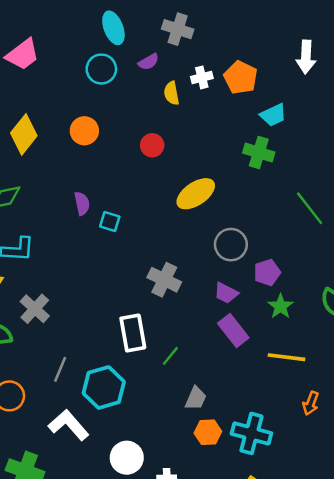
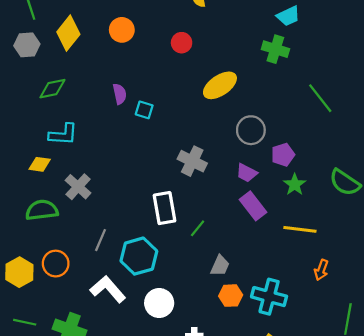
white circle: (127, 458) -> (159, 303), moved

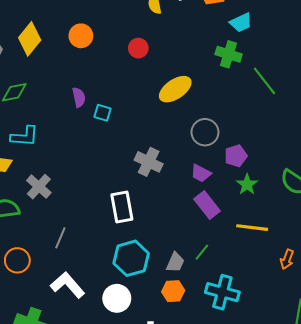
green line: (320, 98) -> (264, 81), moved
green line: (198, 228) -> (202, 252), moved
cyan hexagon: (139, 256) -> (131, 258), moved
orange arrow: (321, 270) -> (287, 259), moved
orange hexagon: (231, 296) -> (173, 291), moved

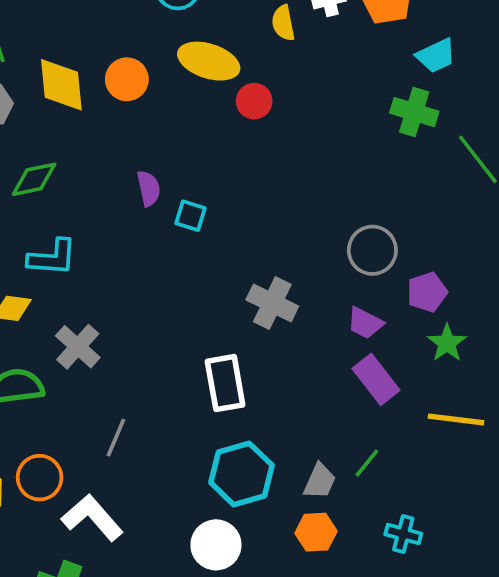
orange circle: (81, 36) -> (127, 79), moved
yellow diamond: (30, 39) -> (61, 85), turned -44
yellow ellipse: (175, 89) -> (209, 61), moved, turned 52
white L-shape: (68, 285) -> (92, 518), moved
cyan cross: (222, 292) -> (403, 534), size x0.6

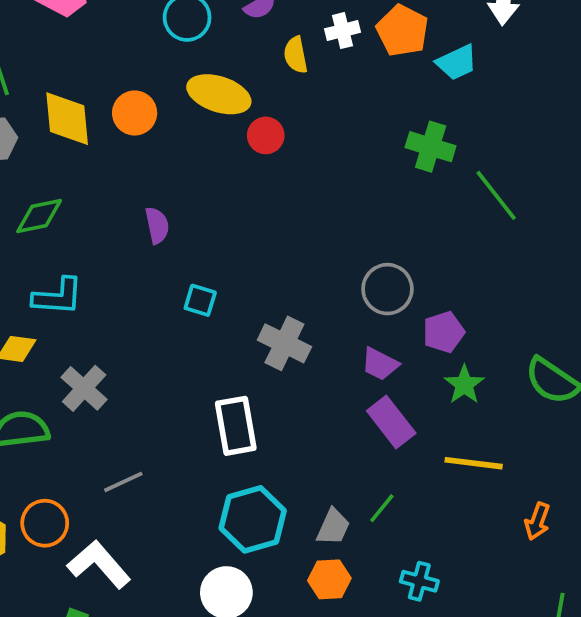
cyan trapezoid: (436, 56) -> (457, 62), moved
cyan square: (190, 216) -> (200, 300), moved
gray line: (116, 438) -> (123, 482), turned 42

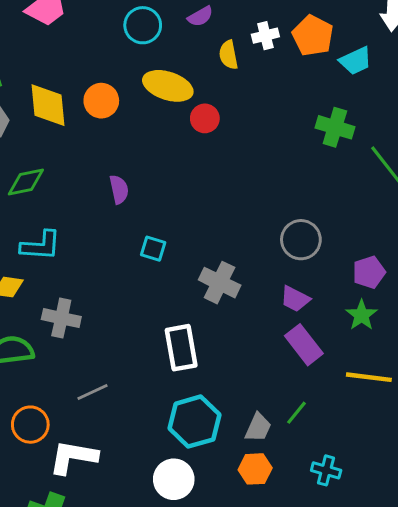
purple pentagon: (444, 332) -> (369, 272), moved
gray cross: (84, 388) -> (61, 318), turned -30
white L-shape: (99, 564) -> (73, 457), turned -39

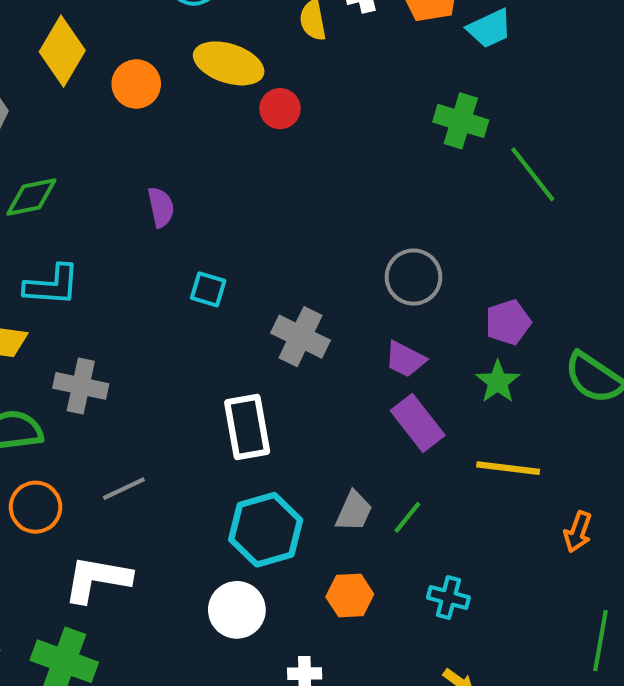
yellow diamond: (48, 105) -> (62, 51), moved, turned 36
orange circle: (30, 425) -> (36, 507), moved
gray trapezoid: (258, 428) -> (354, 511), moved

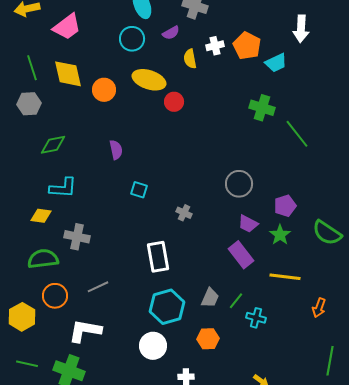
yellow diamond: (62, 51) -> (68, 74), turned -44
gray cross: (301, 337) -> (184, 213), size x0.6
purple trapezoid: (405, 359) -> (248, 224), moved
cyan cross: (448, 598) -> (256, 318), moved

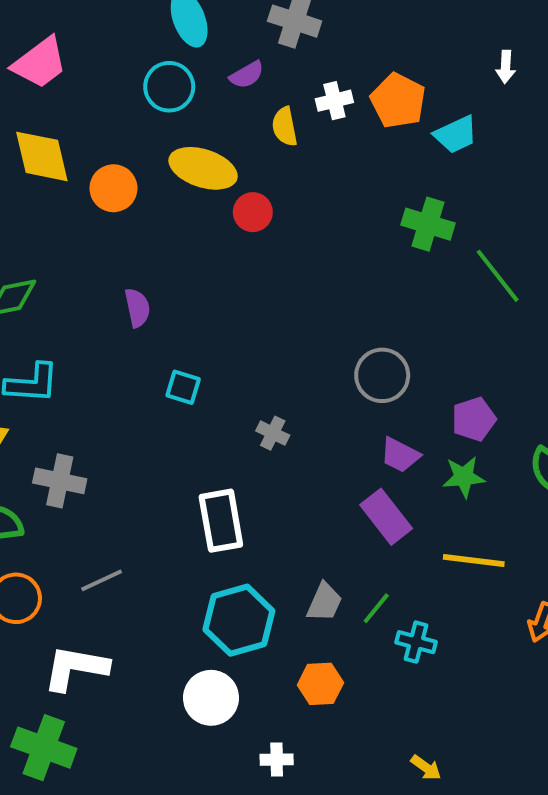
white arrow: (301, 29) -> (506, 67), size x0.6
green star: (280, 235) -> (464, 477), turned 30

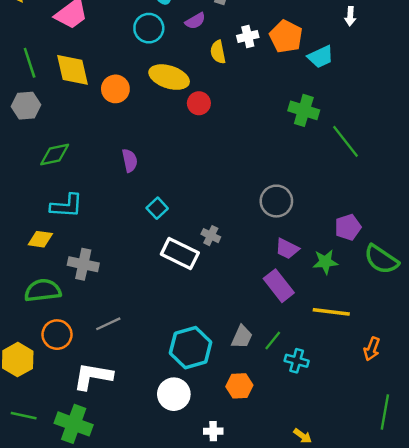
cyan square: (183, 387) -> (157, 208), turned 30
purple pentagon: (474, 419) -> (348, 227), moved
white rectangle: (221, 521) -> (180, 253), moved, turned -54

